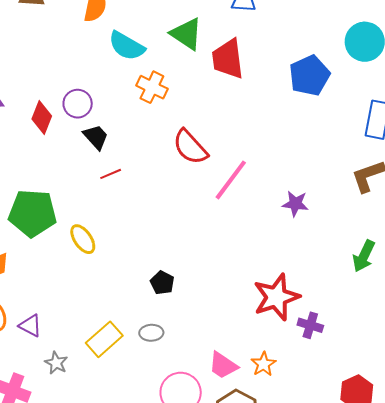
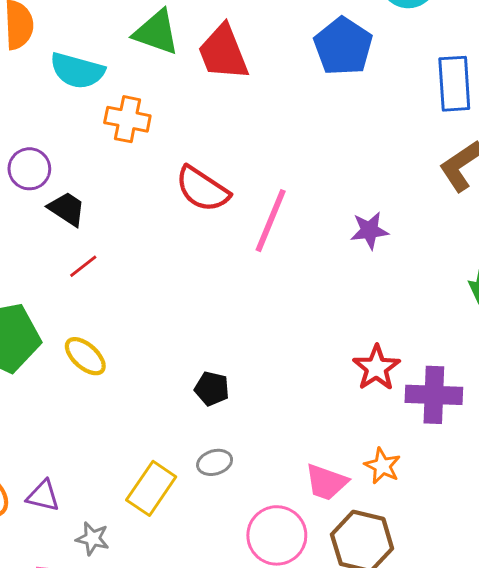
red line: (111, 174) -> (83, 266), moved
red star: (276, 297) -> (376, 368), size x0.7
purple cross: (310, 325) -> (434, 395), size x1.5

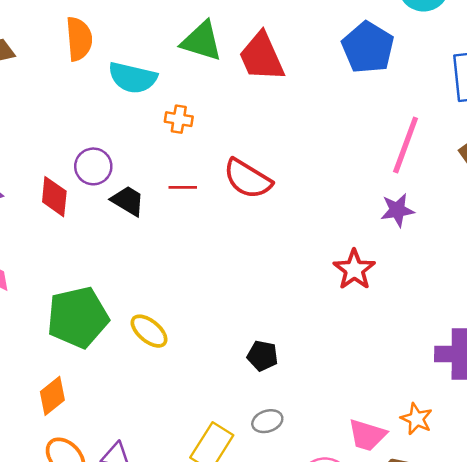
orange cross: (127, 119) -> (179, 119), size x0.7
pink line: (271, 221) -> (406, 145), moved
red line: (83, 266) -> (183, 187), moved, turned 40
red star: (376, 368) -> (354, 270), moved

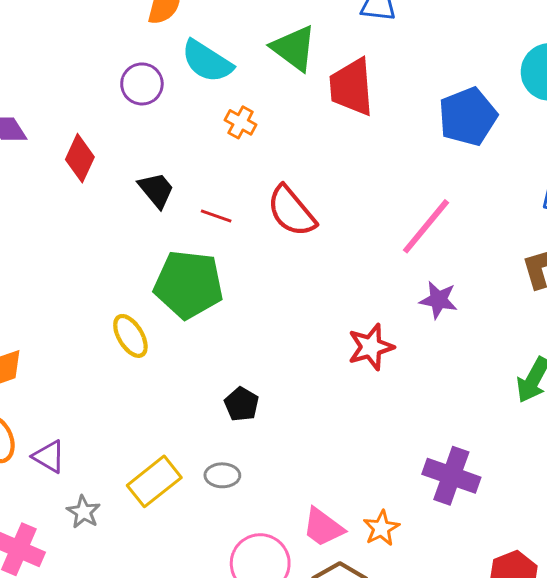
pink line: (406, 145) -> (426, 226), moved
purple circle: (93, 166) -> (142, 84), moved
red line: (183, 187) -> (216, 216), moved
green pentagon: (78, 317) -> (189, 284), moved

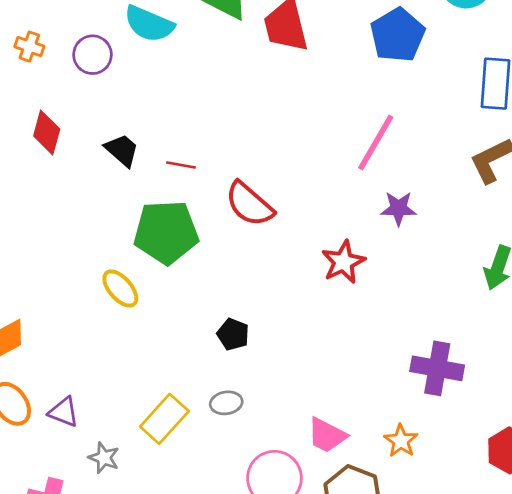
orange cross: (241, 122) -> (29, 47), moved
red semicircle: (291, 211) -> (249, 204), moved
orange star: (381, 528) -> (401, 441), moved

